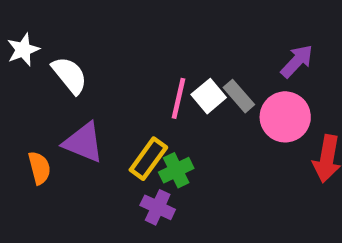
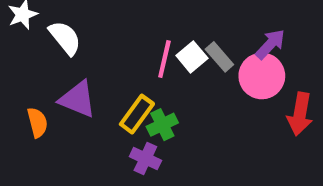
purple arrow: (297, 61) -> (270, 44), moved

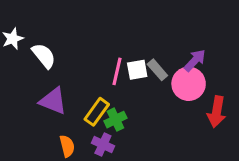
white square: (192, 57) -> (137, 70), turned 30
orange semicircle: (37, 123) -> (67, 146), moved

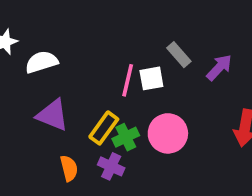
white semicircle: (44, 56) -> (42, 62), turned -68
gray rectangle: (157, 70) -> (179, 55), moved
pink circle: (189, 84) -> (168, 133), moved

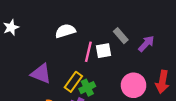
white semicircle: (42, 62) -> (65, 31), moved
pink circle: (168, 133) -> (134, 85), moved

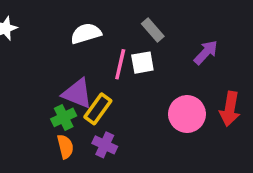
gray rectangle: (121, 36) -> (153, 30), moved
purple triangle: (41, 74) -> (77, 93), moved
green cross: (87, 88) -> (64, 117), moved

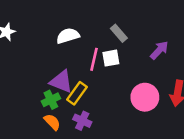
orange semicircle: (65, 147) -> (52, 122), turned -30

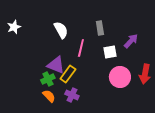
gray rectangle: (119, 33) -> (100, 28), turned 32
white semicircle: (68, 36) -> (61, 30), turned 78
white square: (111, 58) -> (110, 52), moved

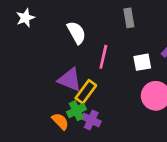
white star: (14, 27) -> (25, 18), moved
gray rectangle: (100, 28) -> (129, 18), moved
green cross: (48, 79) -> (76, 111), moved

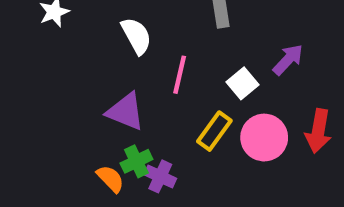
white square: (142, 62) -> (242, 83), turned -30
yellow rectangle: (86, 92) -> (214, 131), moved

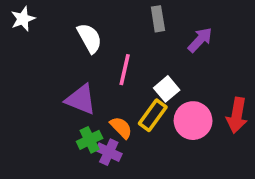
purple arrow: (288, 60) -> (200, 40), moved
white square: (242, 83) -> (167, 89), moved
orange semicircle: (110, 179) -> (121, 128), moved

